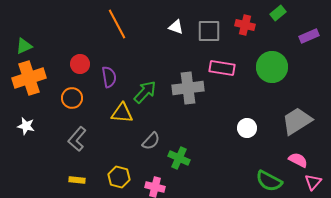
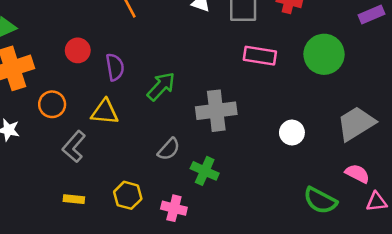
gray cross: (188, 88) -> (216, 111), moved
orange circle: (72, 98) -> (52, 104), moved
yellow triangle: (122, 113) -> (105, 112), moved
pink triangle: (313, 182) -> (377, 202), turned 42

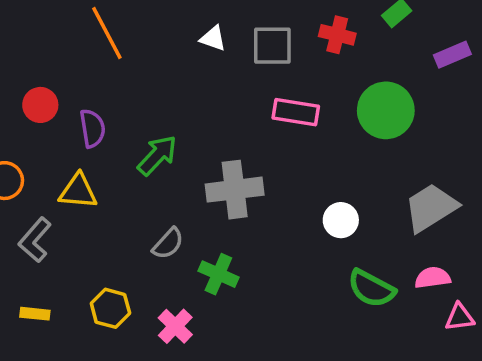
pink semicircle: (357, 174) -> (433, 278), turned -35
green semicircle: (320, 200) -> (371, 288), moved
pink cross: (174, 208) -> (175, 326), turned 30

